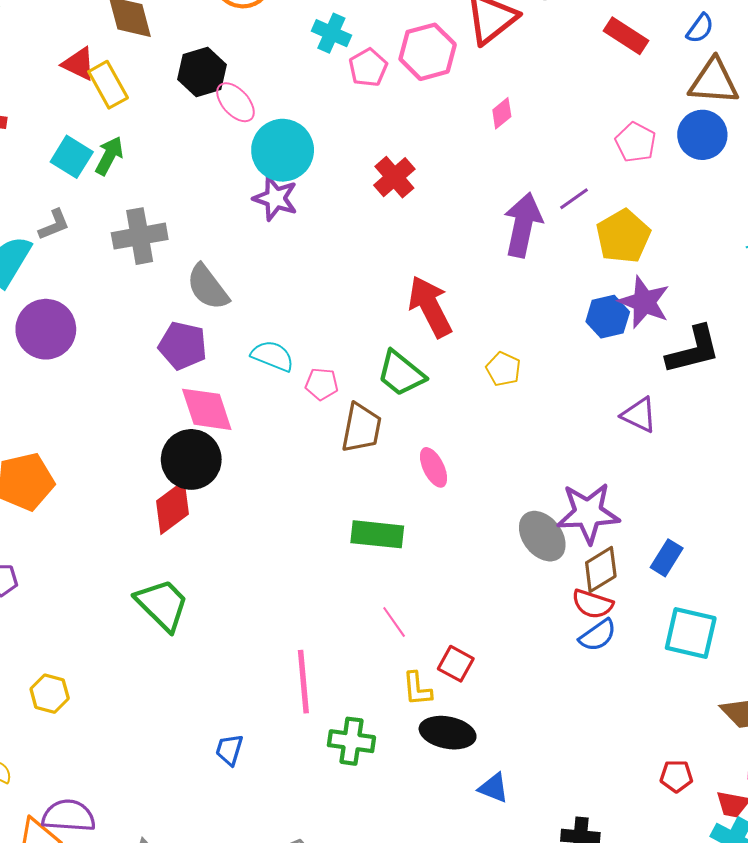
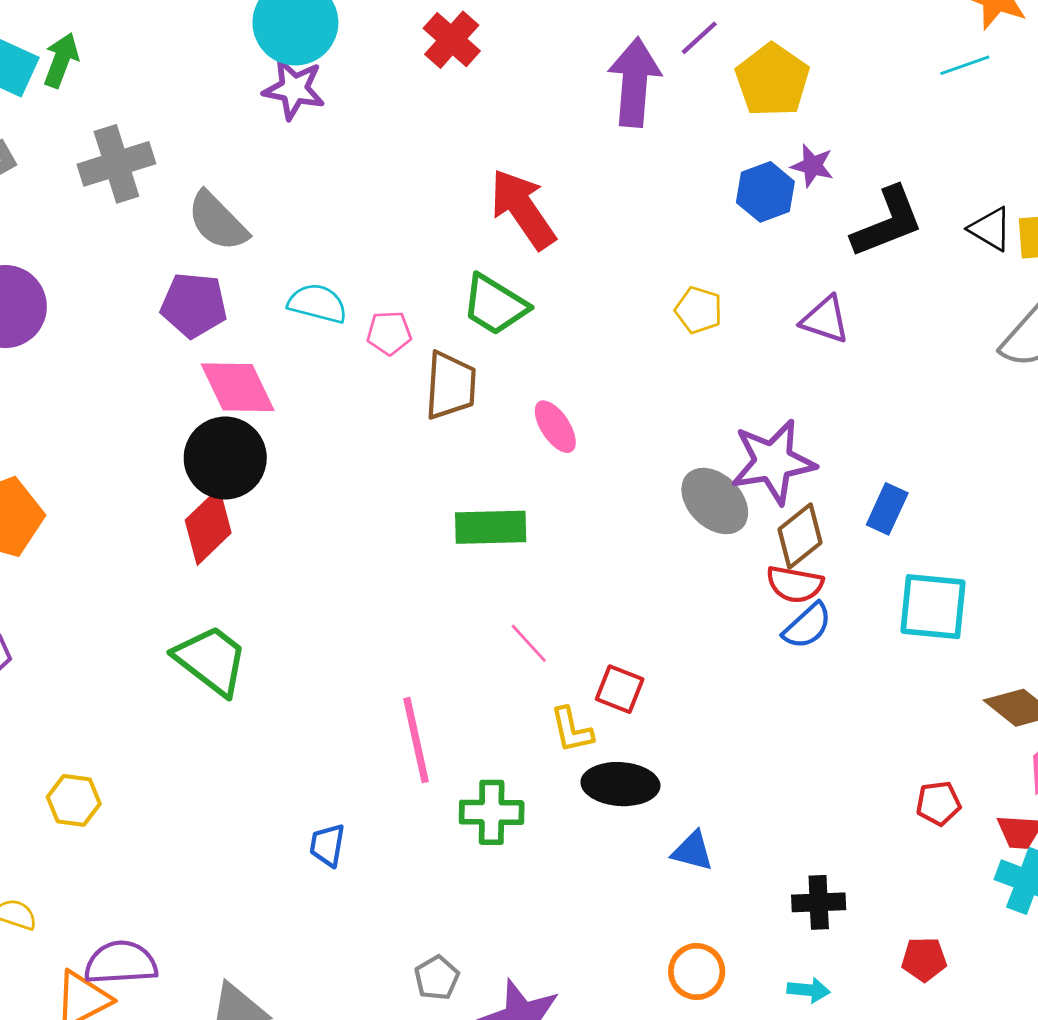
purple star: (644, 302) -> (812, 166), size x0.6
yellow pentagon: (503, 369) -> (699, 310), moved

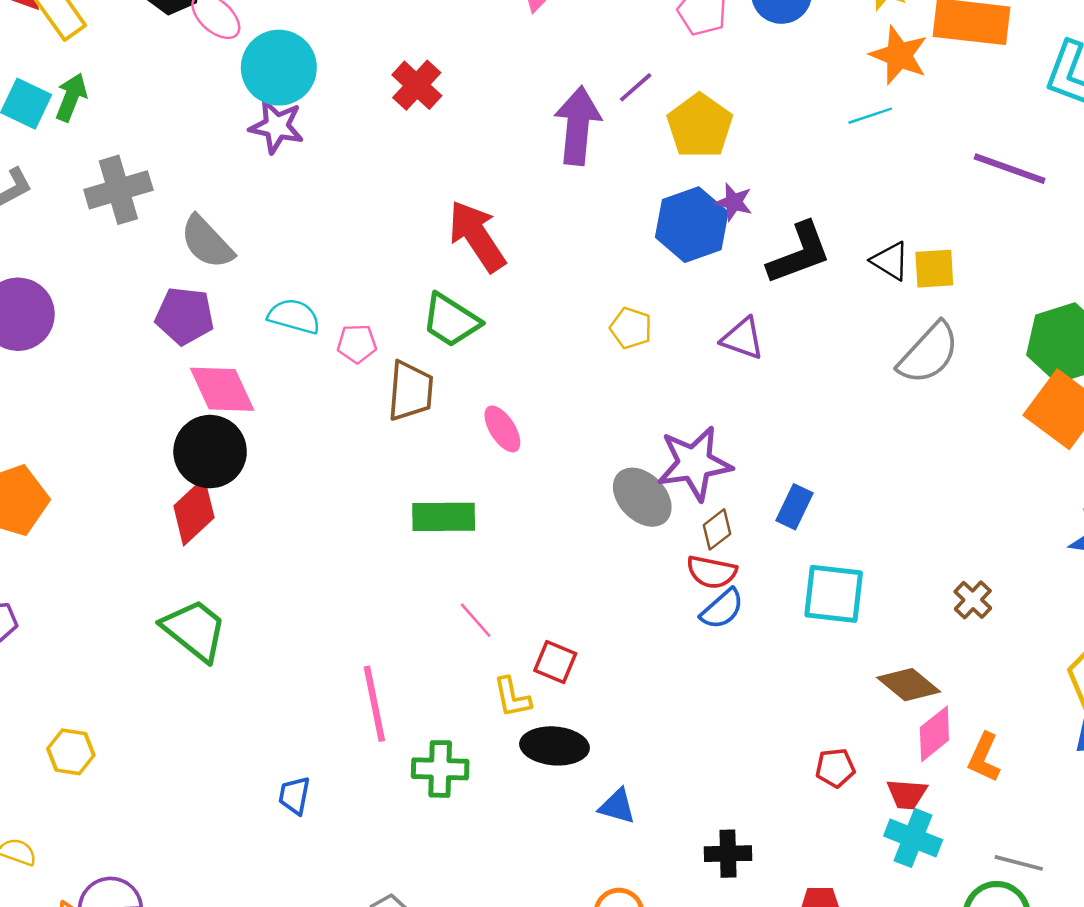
blue hexagon: (765, 192) -> (692, 225), size x1.4
brown diamond: (800, 536) -> (717, 529), size x0.7

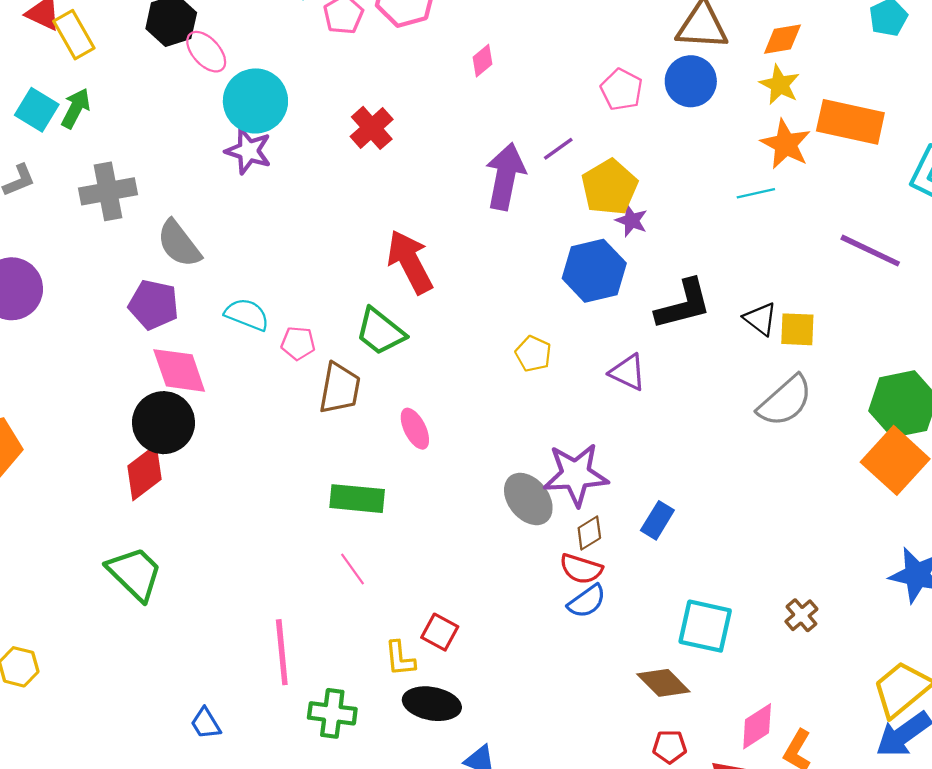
purple star: (734, 202) -> (632, 221), moved
cyan square: (834, 594) -> (705, 626), moved
pink line: (476, 620) -> (352, 569), moved
brown diamond: (909, 685) -> (663, 683), moved
blue trapezoid: (294, 795) -> (206, 723), turned -48

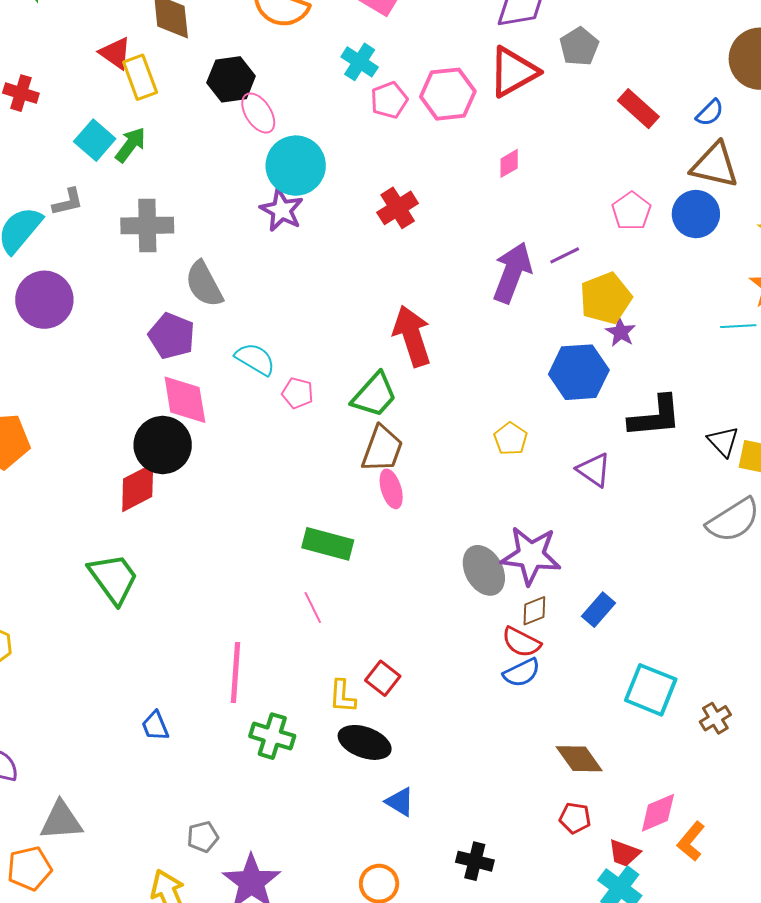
green trapezoid: (380, 332) -> (374, 395), turned -96
brown trapezoid: (340, 388) -> (382, 449), moved
cyan square: (705, 626) -> (651, 690), moved

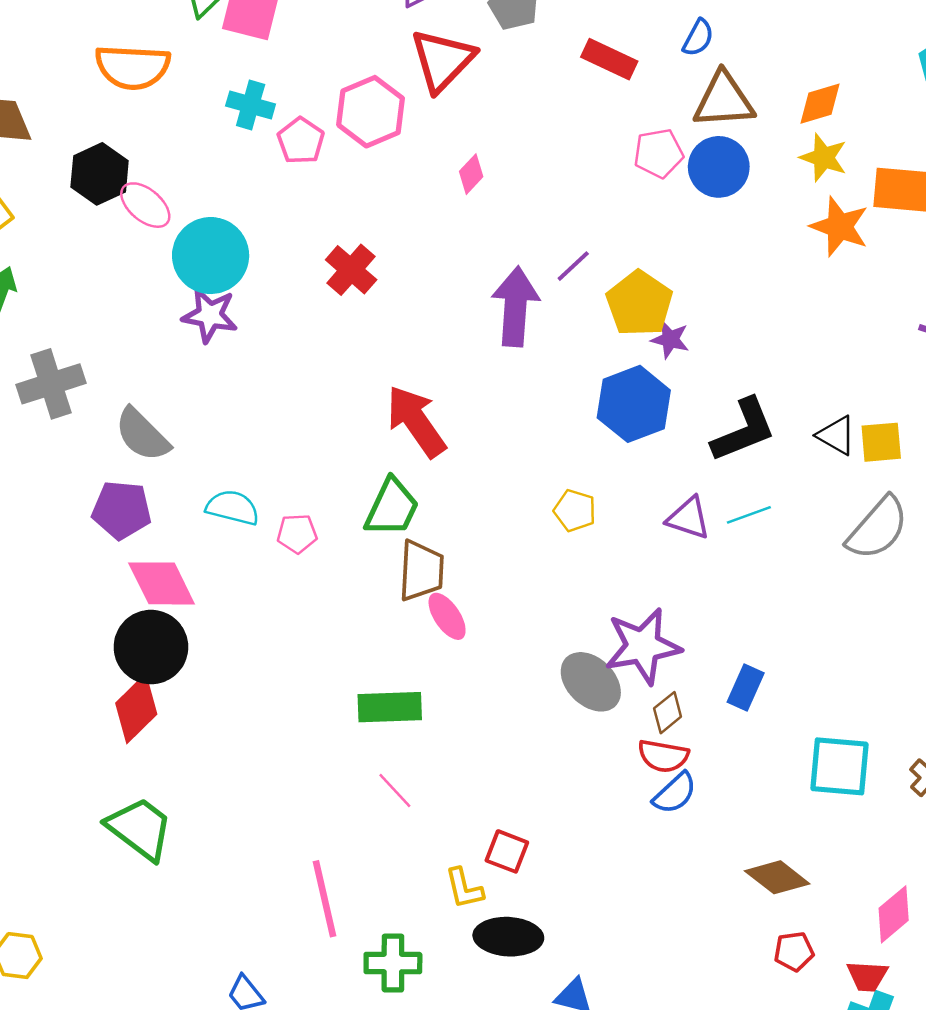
pink pentagon: (631, 211) -> (659, 153), moved, turned -30
cyan line: (738, 326) -> (749, 515), moved

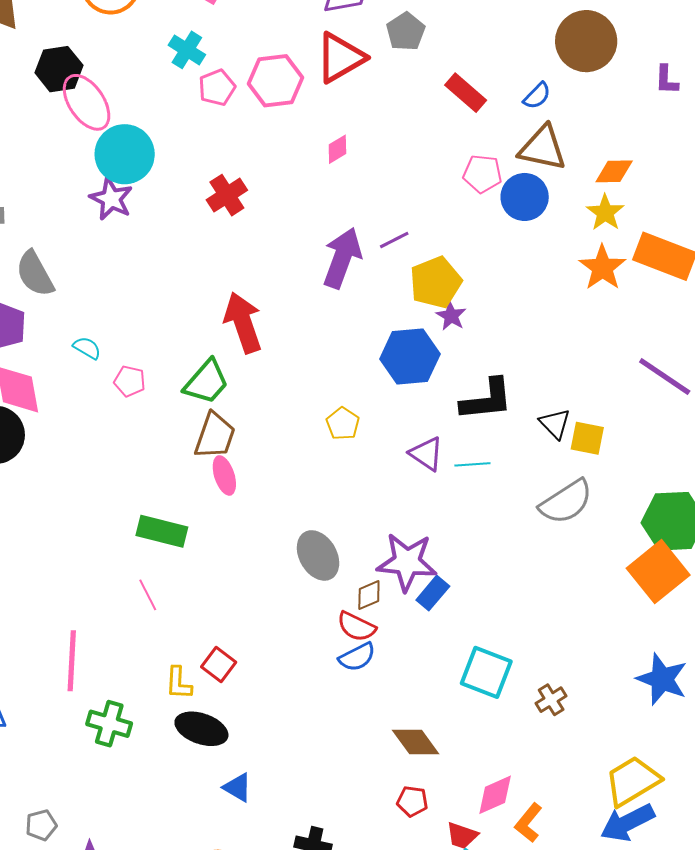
pink ellipse: (145, 205) -> (87, 102), size x1.4
cyan semicircle: (233, 508) -> (87, 348), size x0.7
purple star: (643, 646) -> (407, 562), moved

